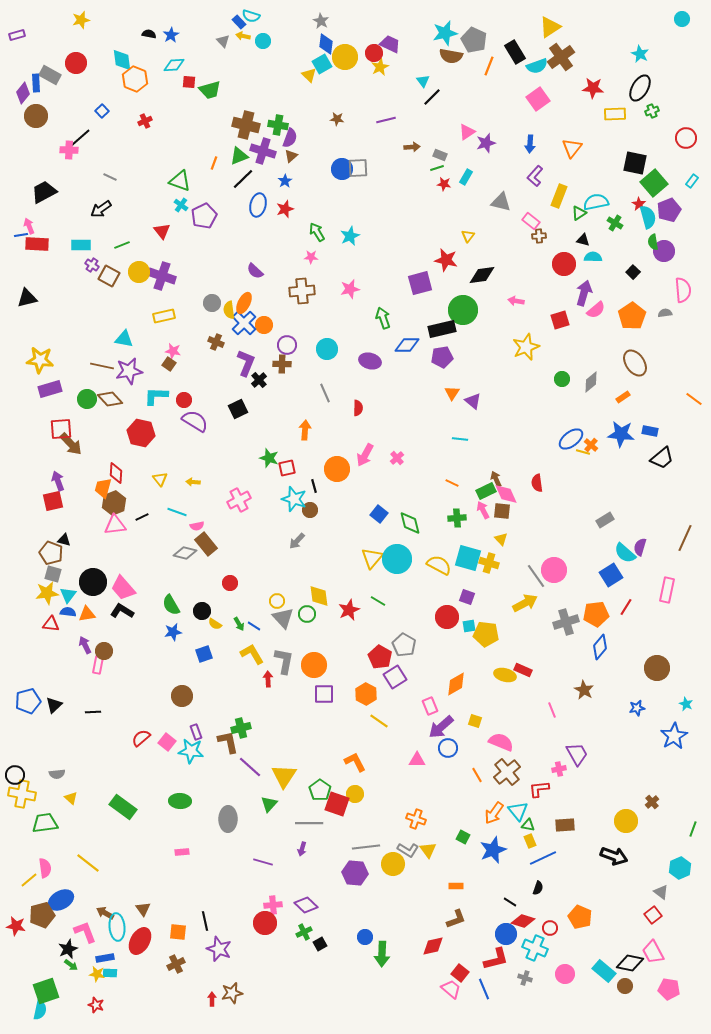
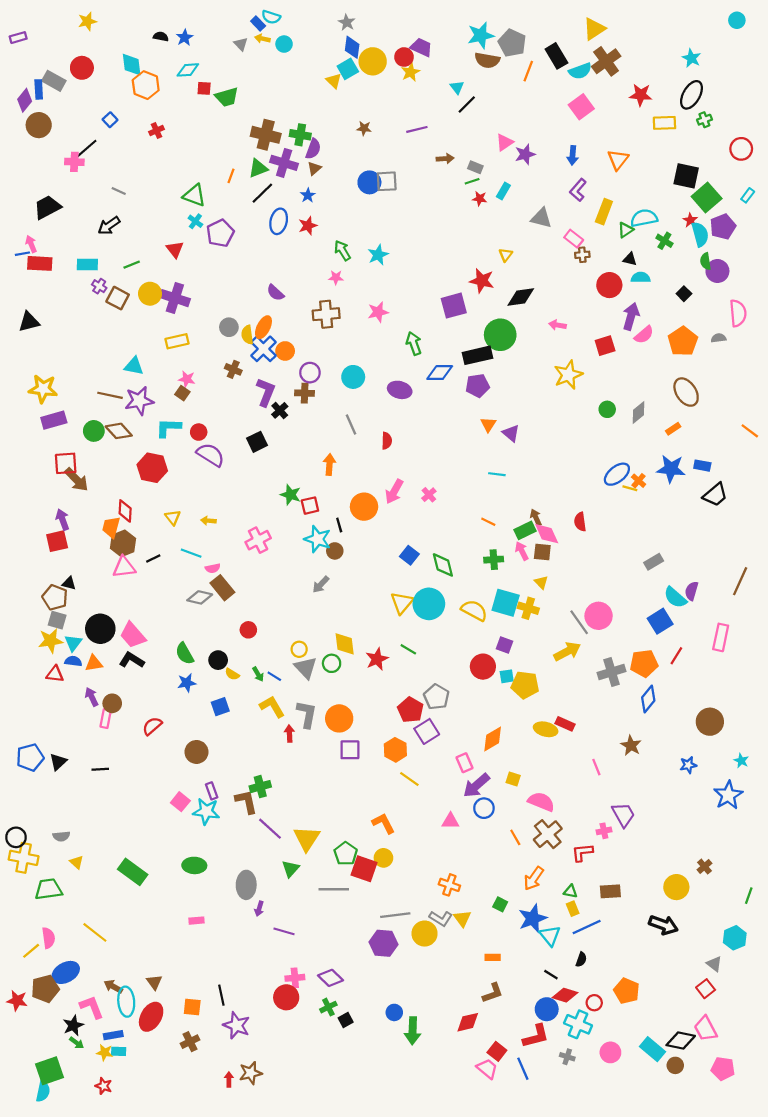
red semicircle: (141, 738) -> (152, 726), moved
cyan triangle: (518, 811) -> (550, 936), moved
purple arrow: (302, 849) -> (259, 909), moved

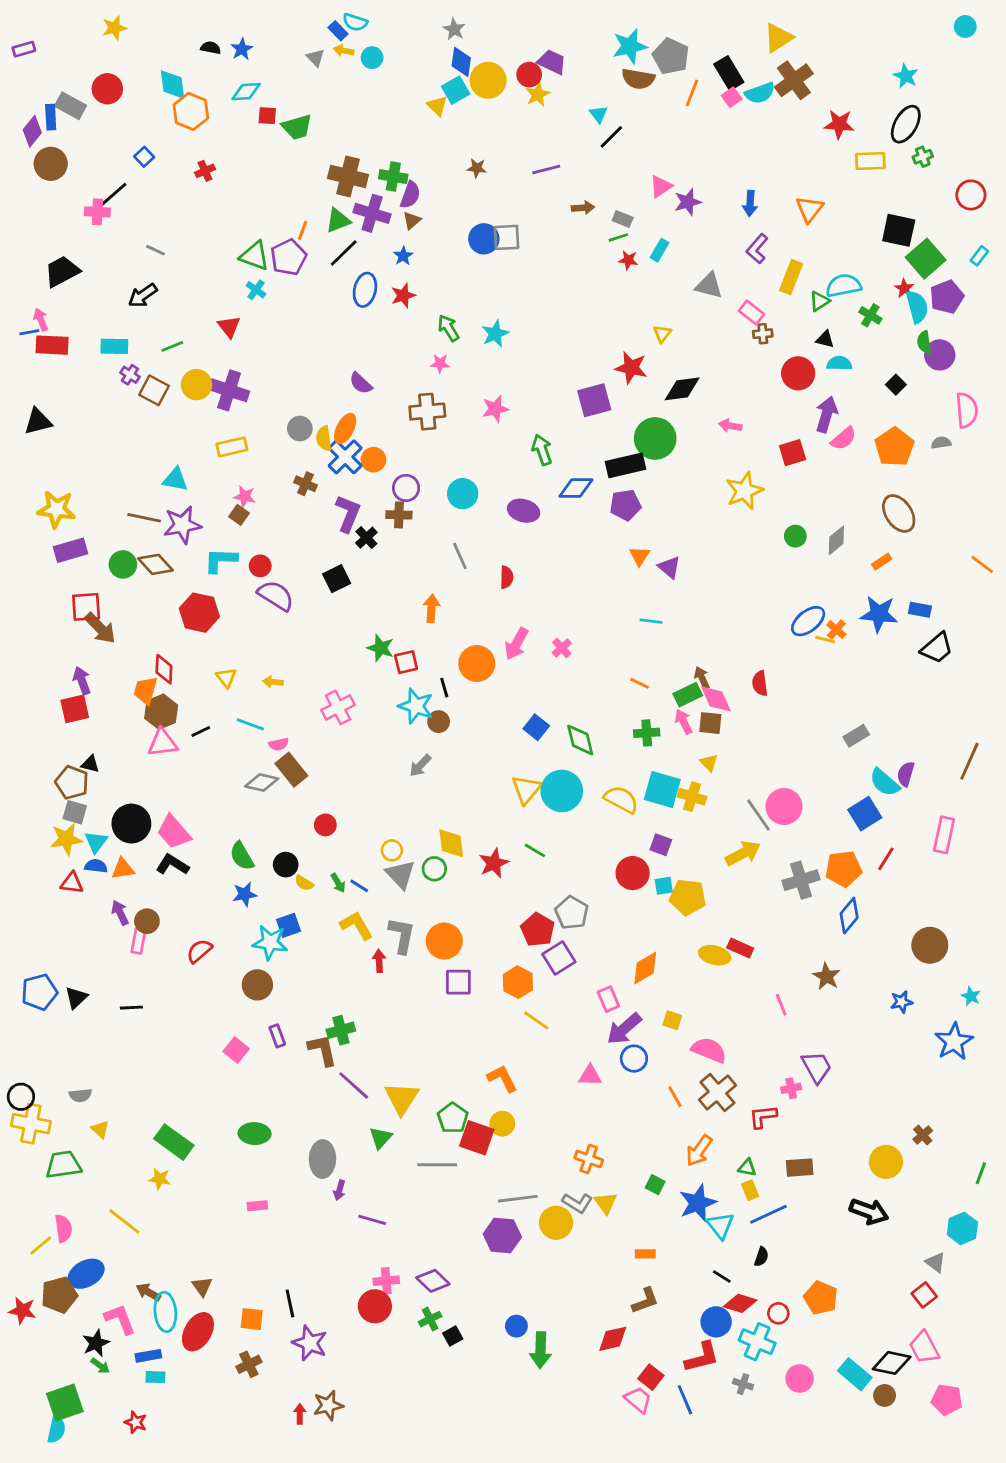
pink square: (581, 107) -> (732, 97), moved, size x0.6
purple pentagon: (220, 233) -> (289, 257), moved
cyan star: (206, 811) -> (270, 942), moved
yellow star: (105, 1052) -> (160, 1179), moved

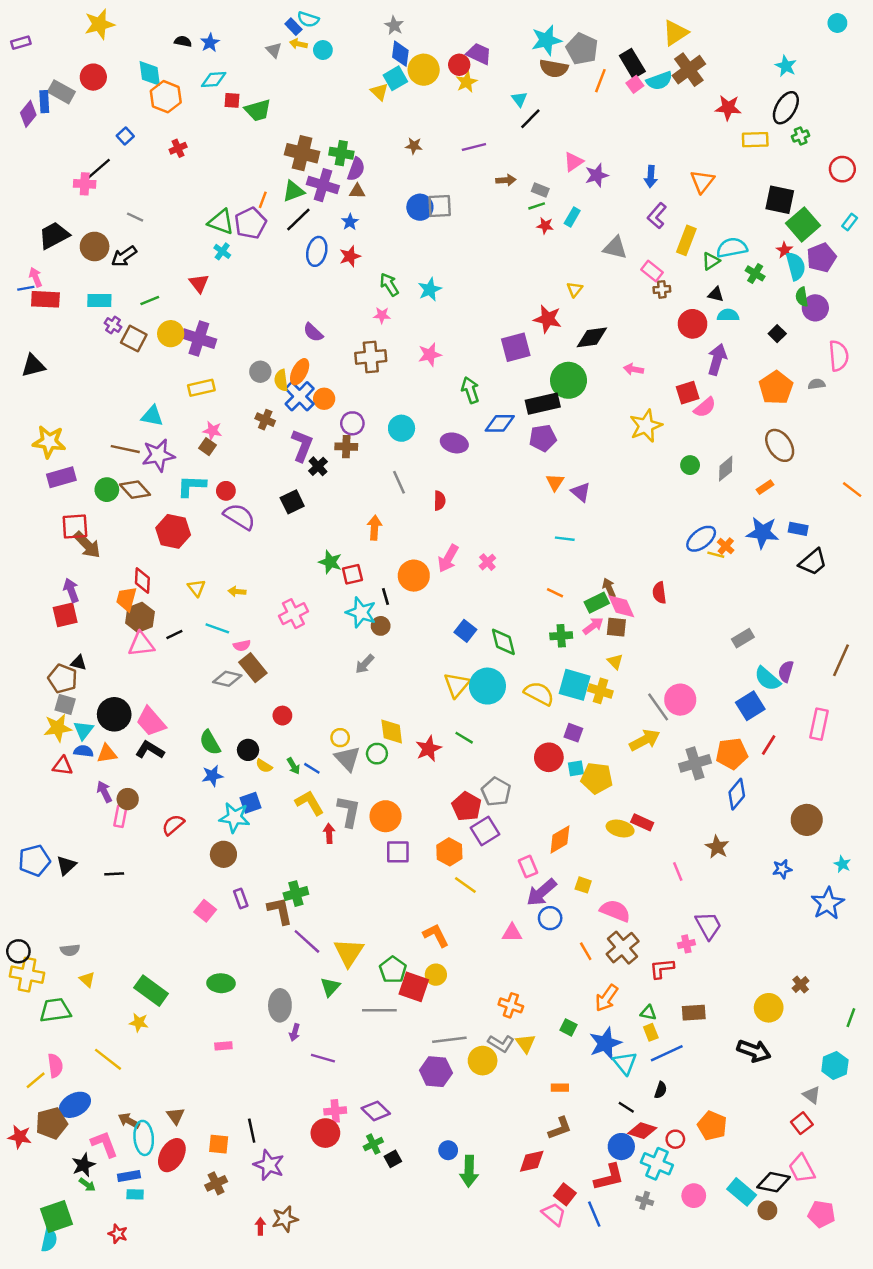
yellow star: (114, 28) -> (99, 24), size x1.4
brown circle: (51, 164) -> (95, 246), moved
brown triangle: (412, 220) -> (357, 191), turned 42
pink semicircle: (843, 438) -> (705, 407), moved
pink arrow: (684, 722) -> (593, 626), turned 80

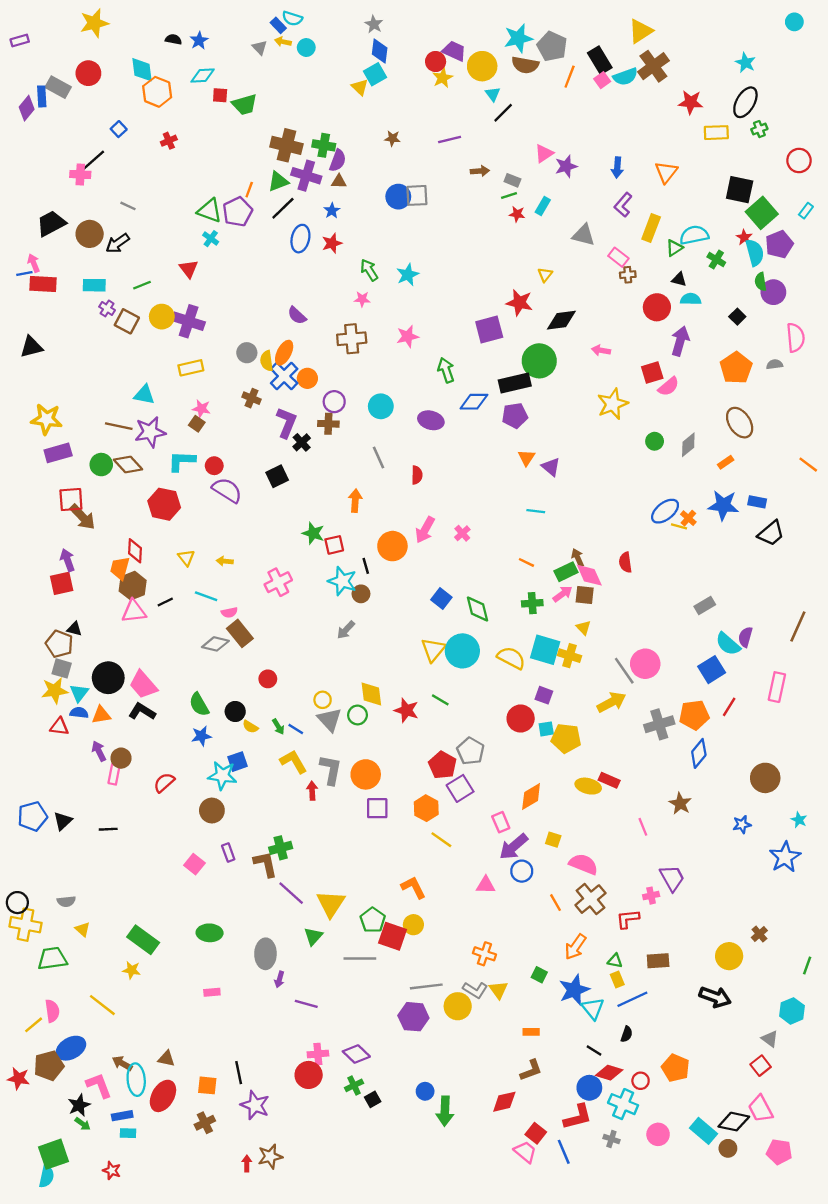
yellow circle: (424, 70) -> (482, 66), moved
red star: (429, 749) -> (406, 710), turned -30
brown triangle: (176, 1116) -> (166, 1059), turned -42

